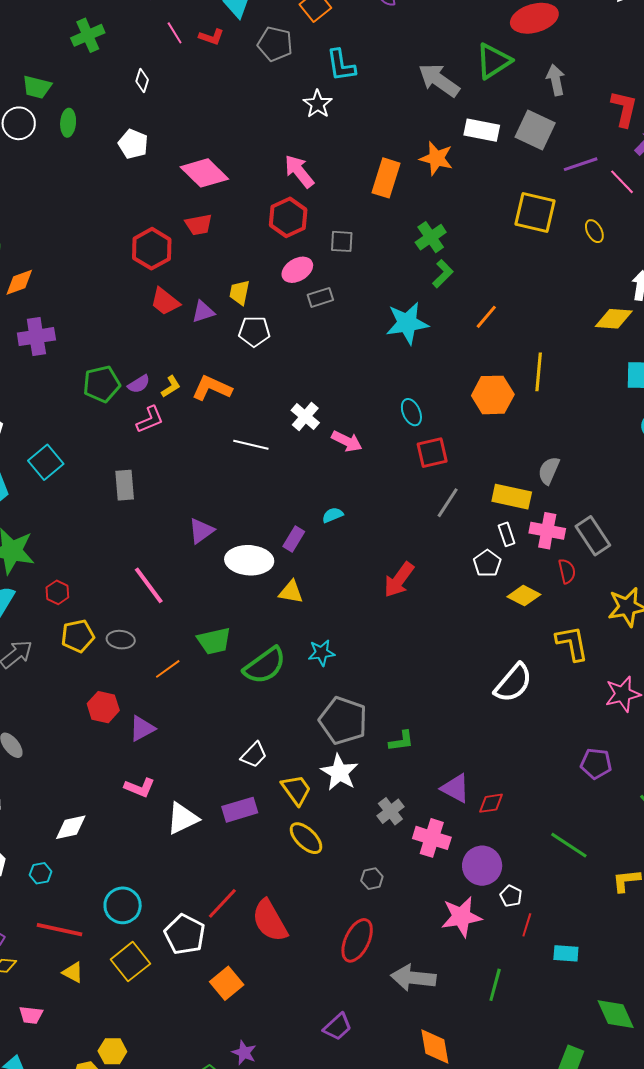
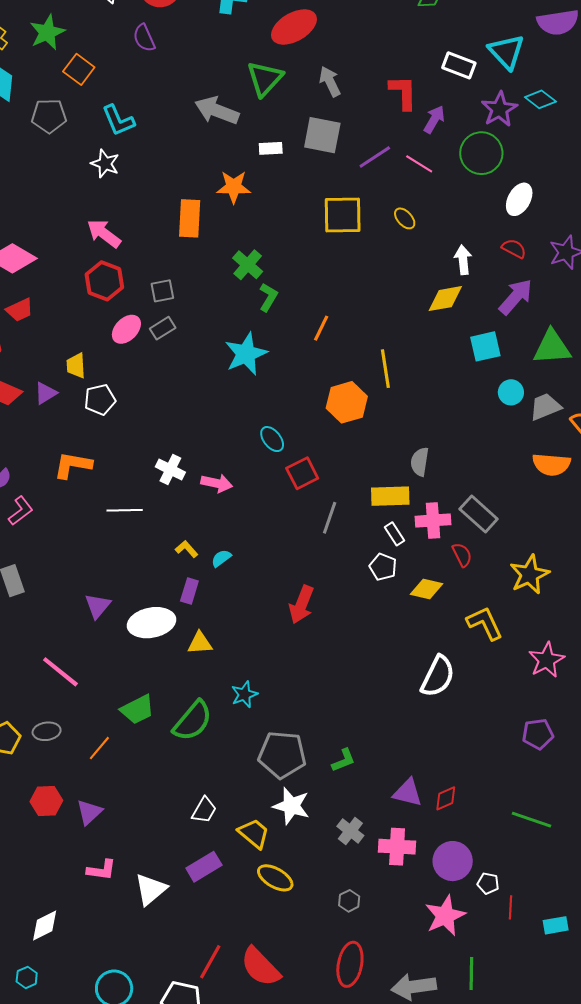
white rectangle: (482, 130) -> (271, 148), size x0.7
gray rectangle: (320, 297) -> (163, 328), moved
yellow L-shape: (171, 387) -> (187, 549), moved, turned -85
green line: (495, 985) -> (471, 974), moved

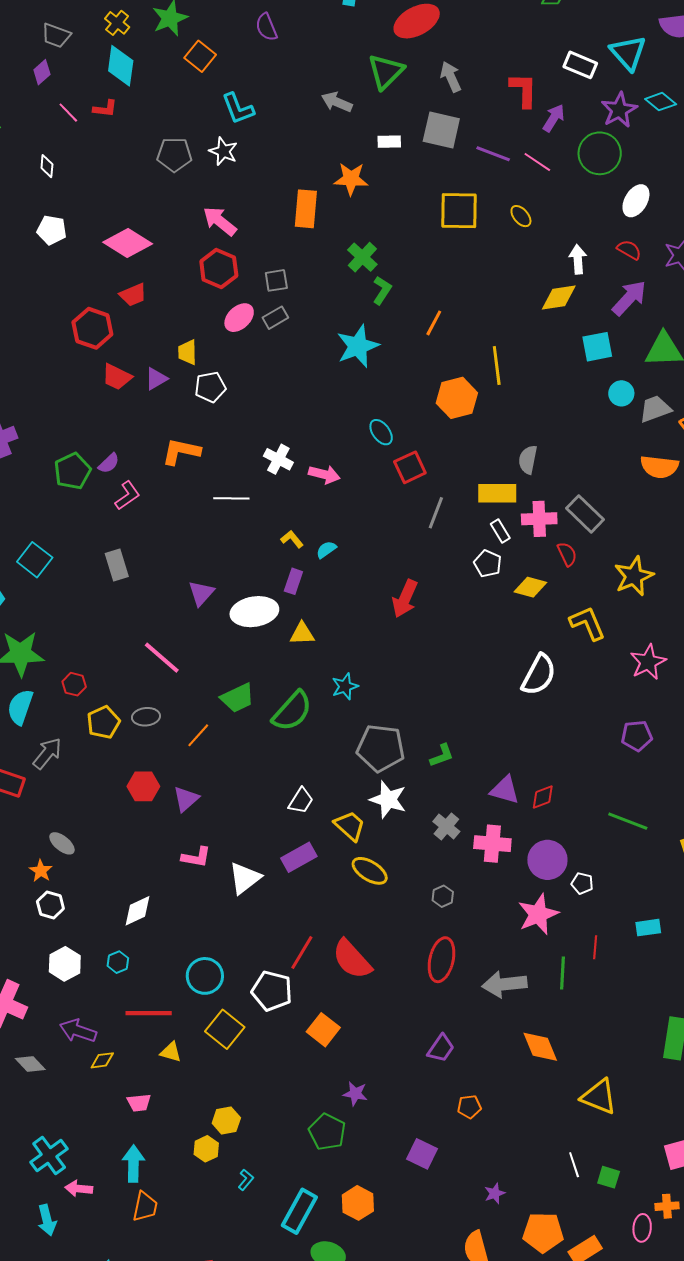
gray arrow: (217, 111) -> (337, 102), size x0.7
gray pentagon: (49, 116) -> (174, 155), moved
purple line: (375, 157) -> (493, 154), turned 52
red line: (511, 907) -> (595, 947), moved

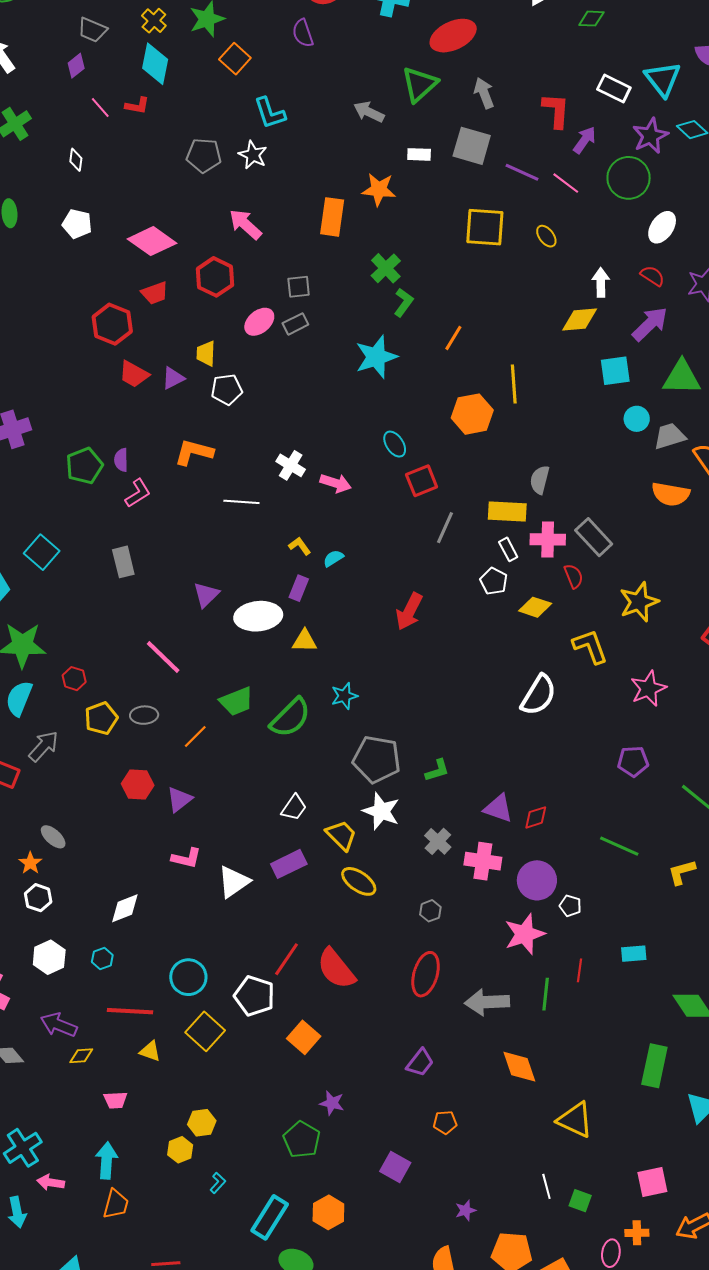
red hexagon: (219, 268) -> (215, 277), moved
purple semicircle: (109, 463) -> (121, 460), turned 130

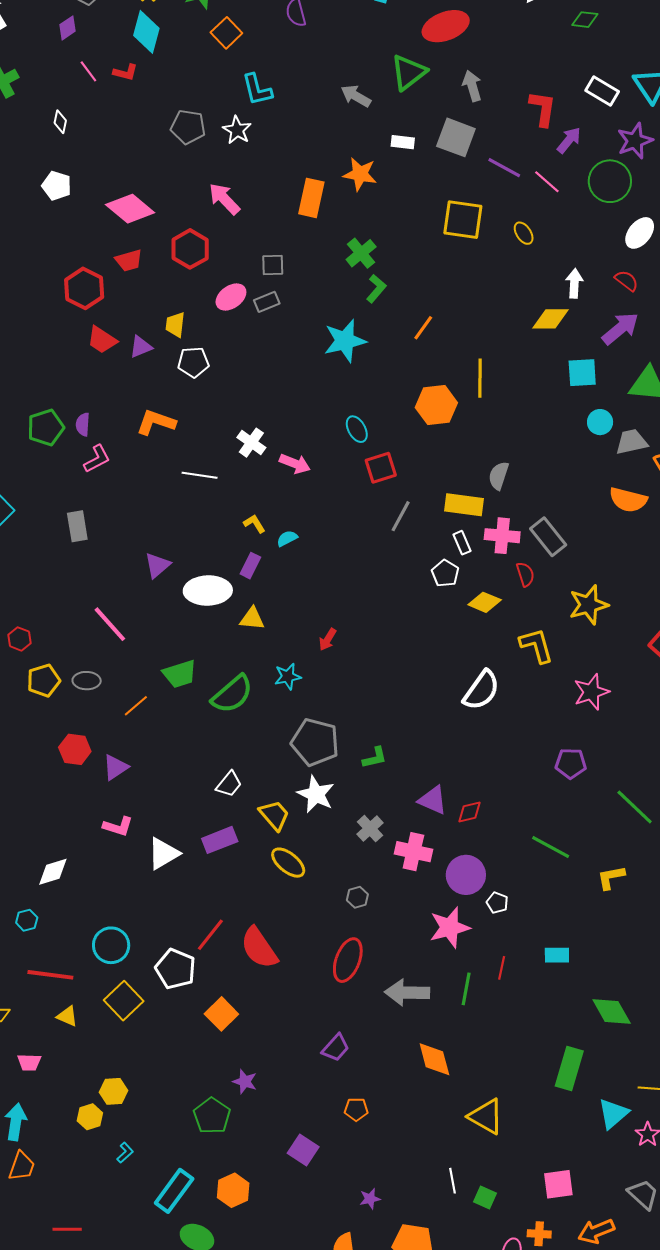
red arrow: (409, 612) -> (328, 639), moved, size x0.6

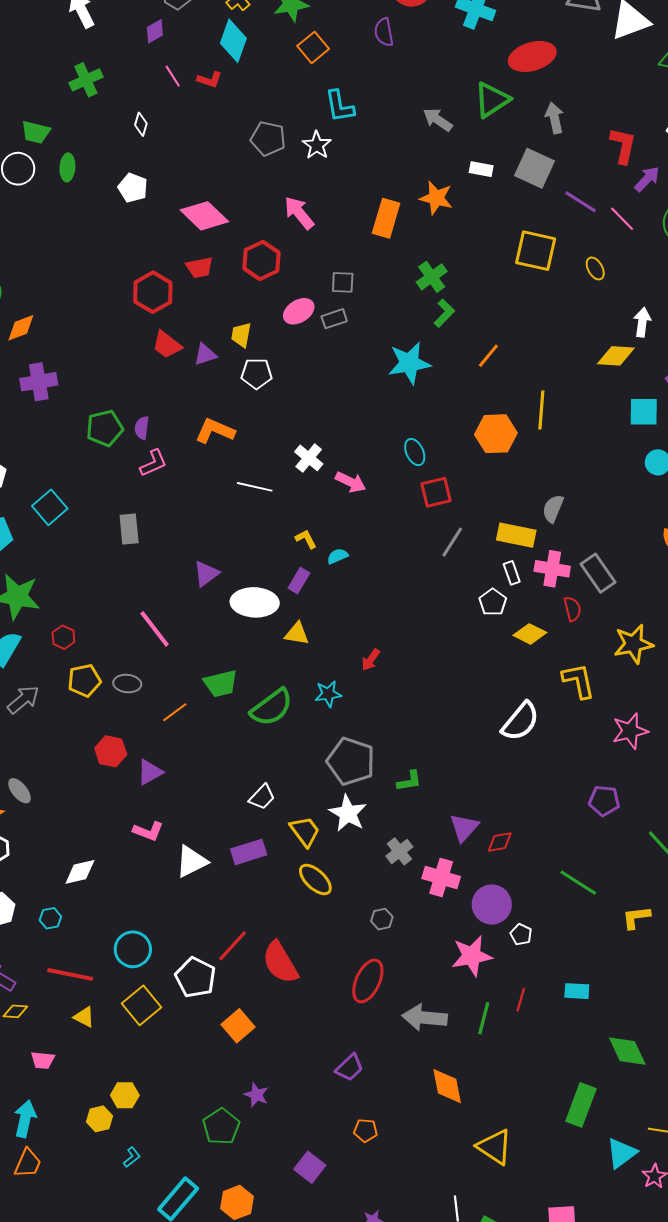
purple triangle: (433, 800) -> (464, 827), turned 44

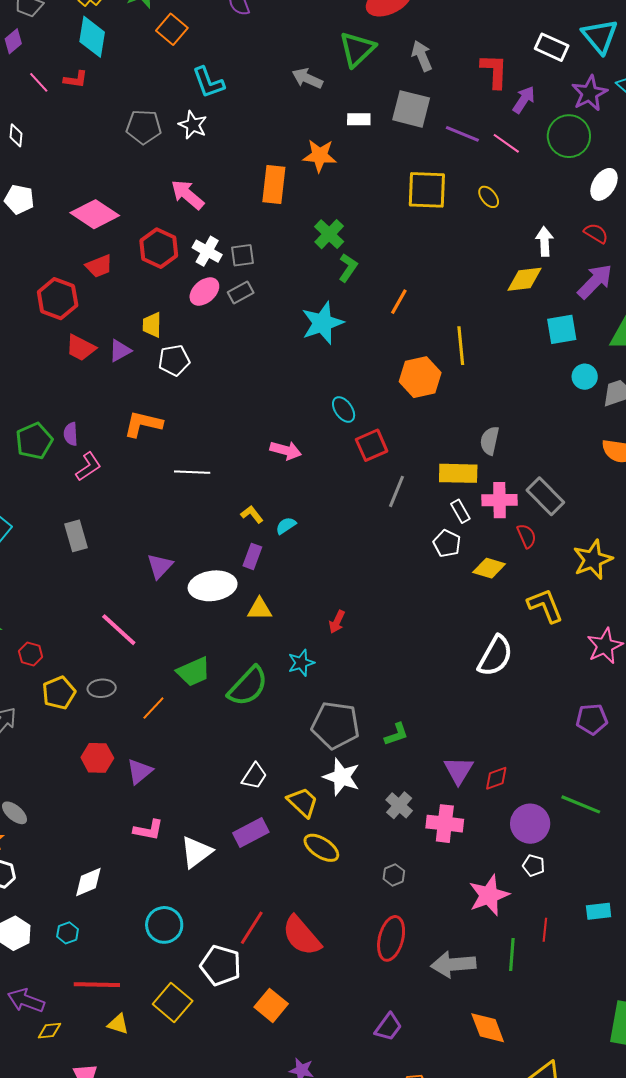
white cross: (309, 458) -> (207, 251), moved
purple circle: (492, 905) -> (530, 824), moved
cyan circle: (133, 949) -> (164, 925), moved

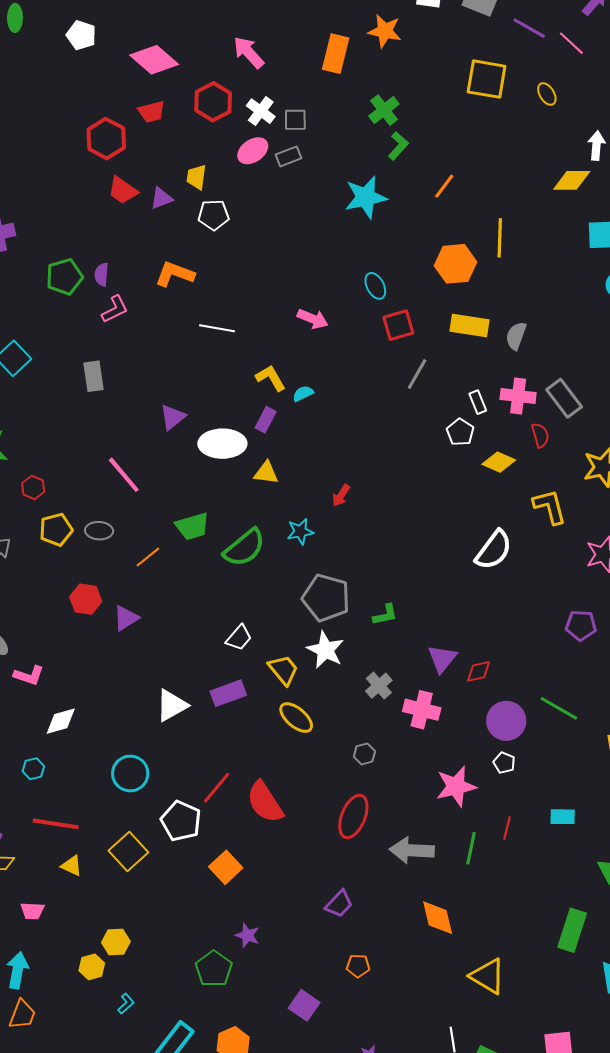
yellow rectangle: (458, 473) -> (469, 326), moved
yellow L-shape: (252, 514) -> (271, 378), size x1.4
pink L-shape: (148, 830) -> (29, 675), moved

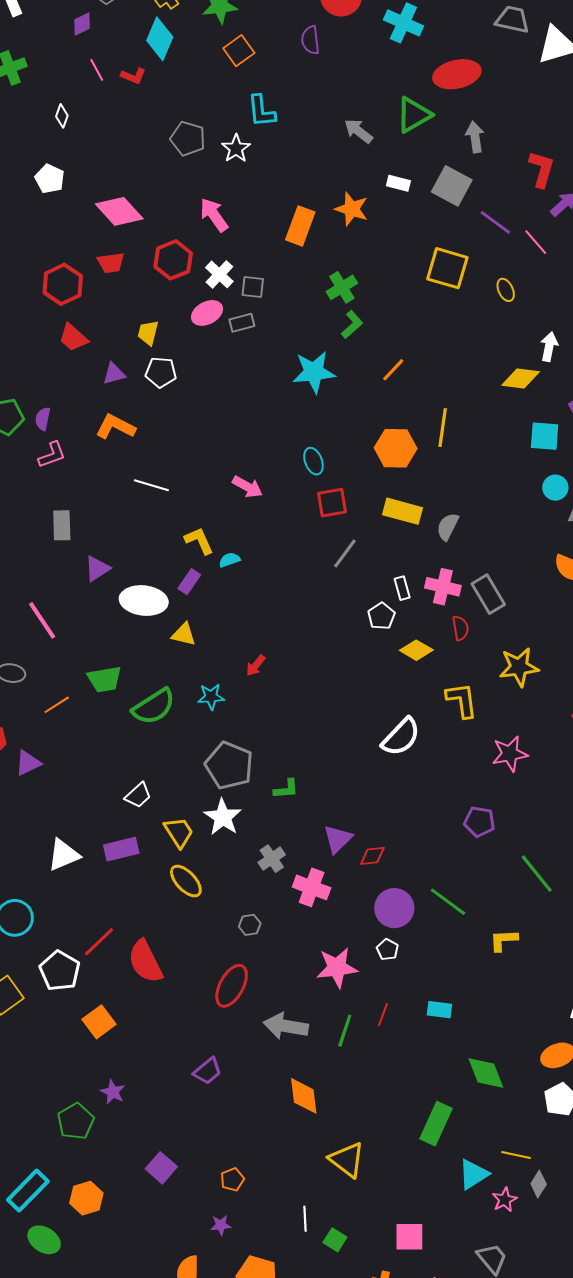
purple triangle: (161, 198) -> (114, 374), moved
gray rectangle: (94, 376) -> (62, 525), moved
orange pentagon: (358, 966) -> (232, 1179), moved, turned -30

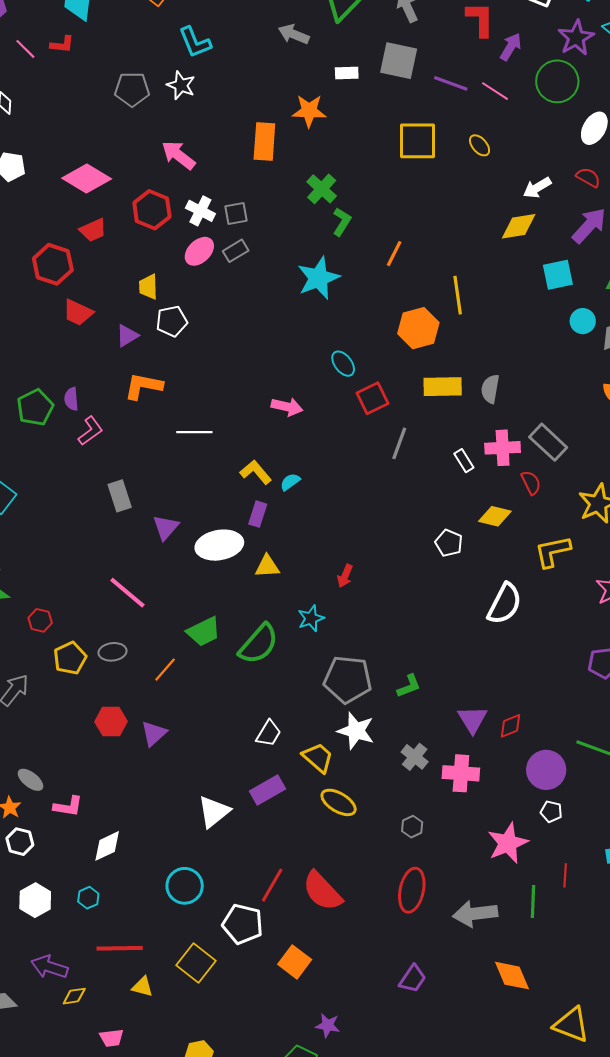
white arrow: (549, 347) -> (537, 188), turned -116
white pentagon: (381, 616) -> (449, 543), moved
yellow L-shape: (462, 700) -> (553, 551), turned -78

